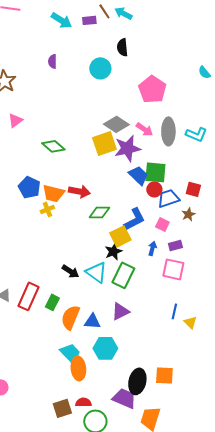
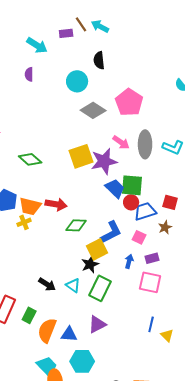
cyan arrow: (61, 20) -> (37, 45), moved
gray diamond: (116, 124) -> (93, 110), moved
cyan triangle: (96, 272) -> (73, 285), size x0.7

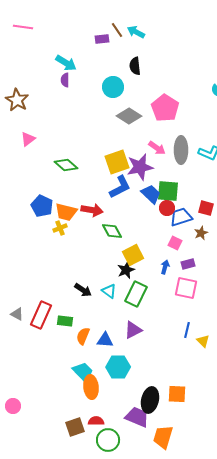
cyan arrow: (37, 45) -> (66, 63), moved
green diamond: (76, 225) -> (112, 231), turned 60
blue L-shape: (111, 232) -> (120, 187), moved
green rectangle: (29, 315) -> (65, 321), turned 70
orange semicircle: (47, 330) -> (83, 336), size x0.7

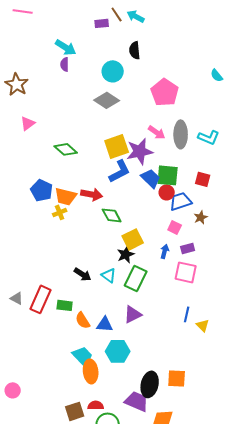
gray diamond: (129, 116) -> (107, 100), moved
red square: (206, 208) -> (203, 179), moved
orange semicircle: (83, 336) -> (83, 320), turned -54

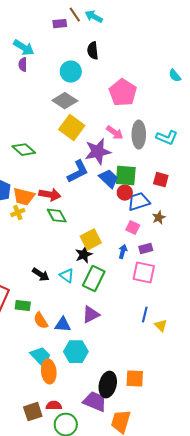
yellow square: (117, 146) -> (72, 128), moved, turned -35
green diamond: (112, 215) -> (57, 216), moved

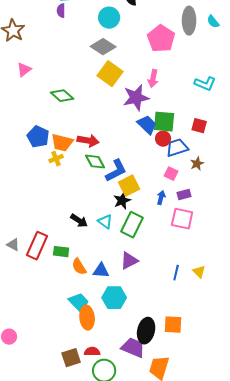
pink arrow: (115, 133) -> (153, 79), turned 66
gray ellipse: (139, 135) -> (189, 21), moved
blue L-shape: (78, 172) -> (116, 171), moved
blue line: (145, 315) -> (176, 273), moved

